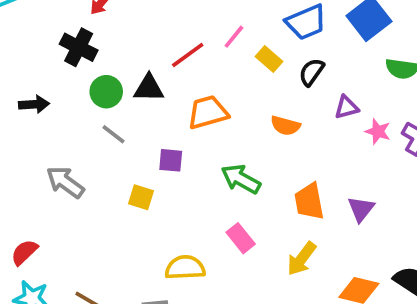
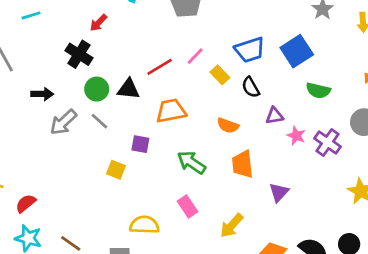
black semicircle: (311, 72) -> (251, 87), turned -70
gray arrow: (65, 182) -> (63, 122), moved, turned -84
orange trapezoid: (309, 201) -> (243, 164), moved

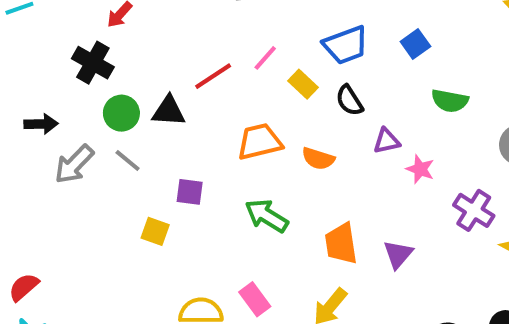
blue square: (297, 51) -> (415, 44), size x0.6
orange trapezoid: (171, 111) -> (260, 142), moved
purple cross: (328, 143) -> (474, 210), moved
orange trapezoid: (243, 164) -> (341, 244), moved
pink rectangle: (188, 206) -> (255, 299), moved

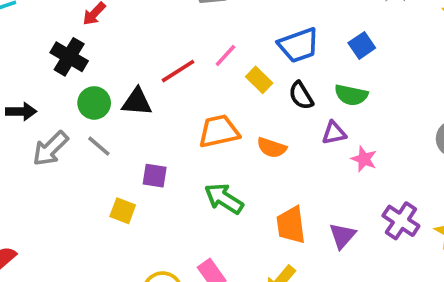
green semicircle: (450, 101) -> (351, 95), moved
purple cross: (474, 210) -> (401, 221), moved

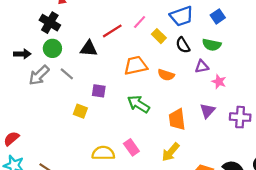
green circle: (94, 103) -> (52, 48), moved
purple cross: (401, 221) -> (240, 117), turned -30
purple triangle: (342, 236) -> (207, 111), moved

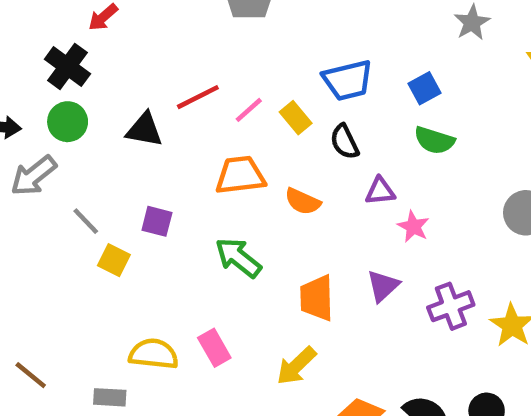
pink line: (140, 22) -> (249, 110), moved
green semicircle: (212, 45) -> (434, 140), moved
gray line: (67, 74) -> (86, 221), moved
purple cross: (240, 117) -> (451, 306), turned -30

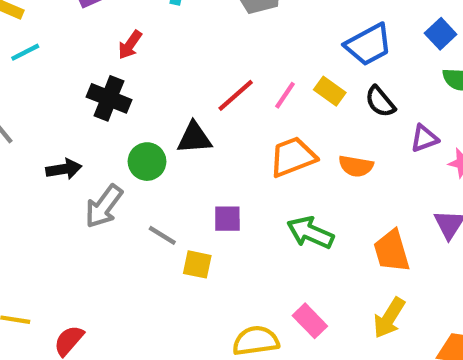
green circle: (68, 122) -> (147, 162), moved

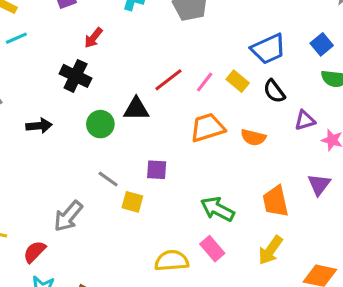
gray arrow: (104, 206) -> (68, 216), moved
green arrow: (310, 233) -> (217, 209), moved

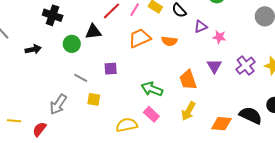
yellow square: (132, 202) -> (94, 99), moved

